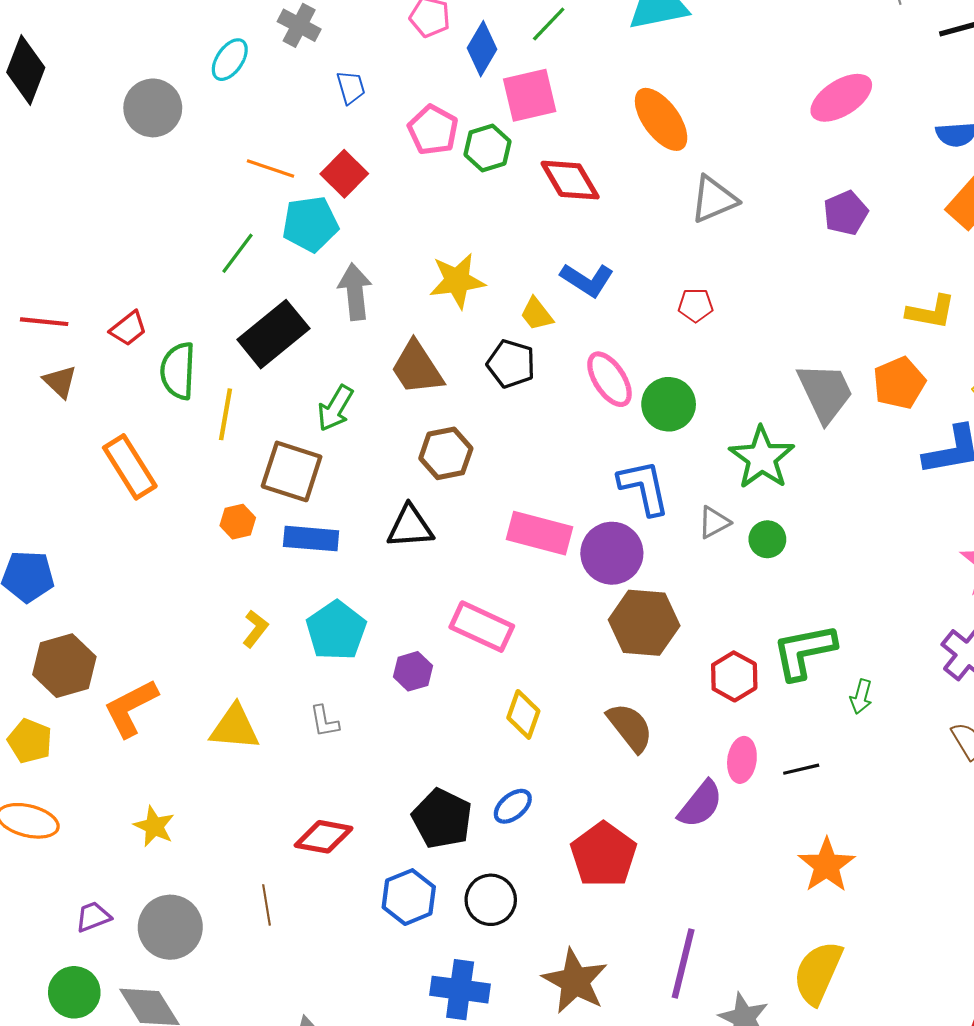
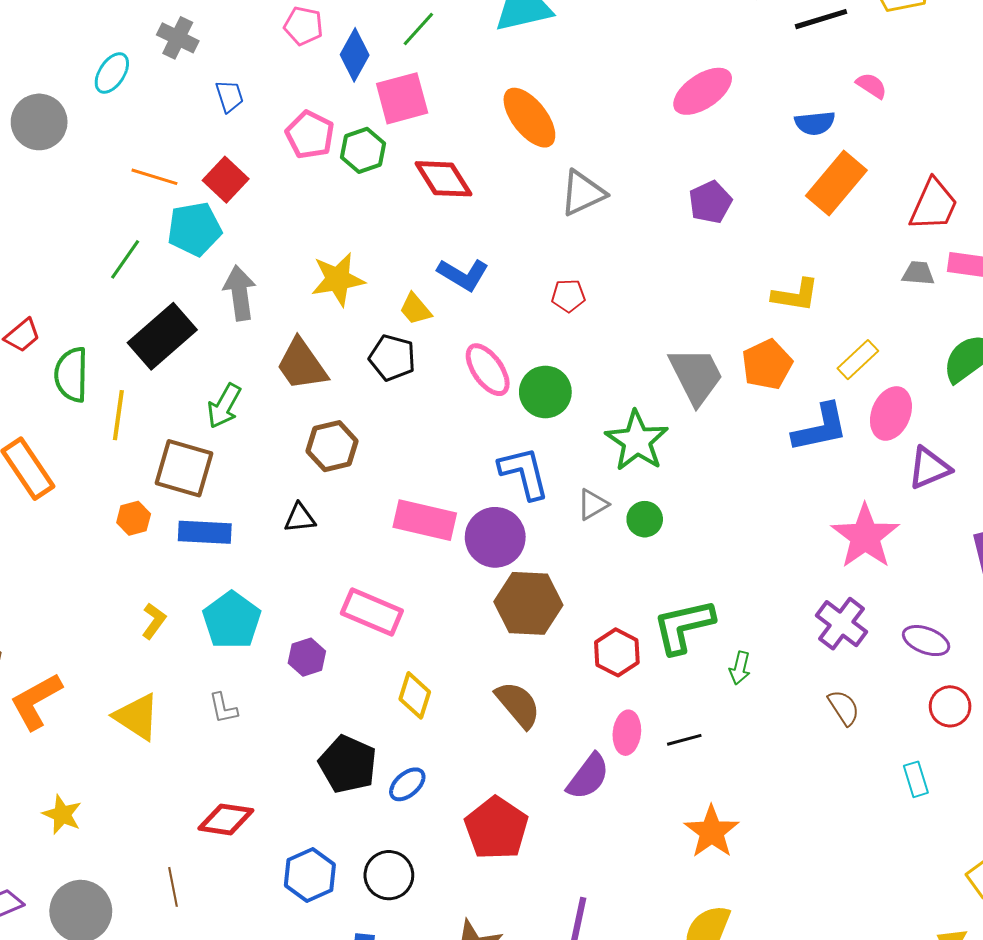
black triangle: (410, 527) -> (300, 518), size x0.7
yellow triangle: (235, 727) -> (137, 717), turned 30
black pentagon: (442, 819) -> (348, 764), moved

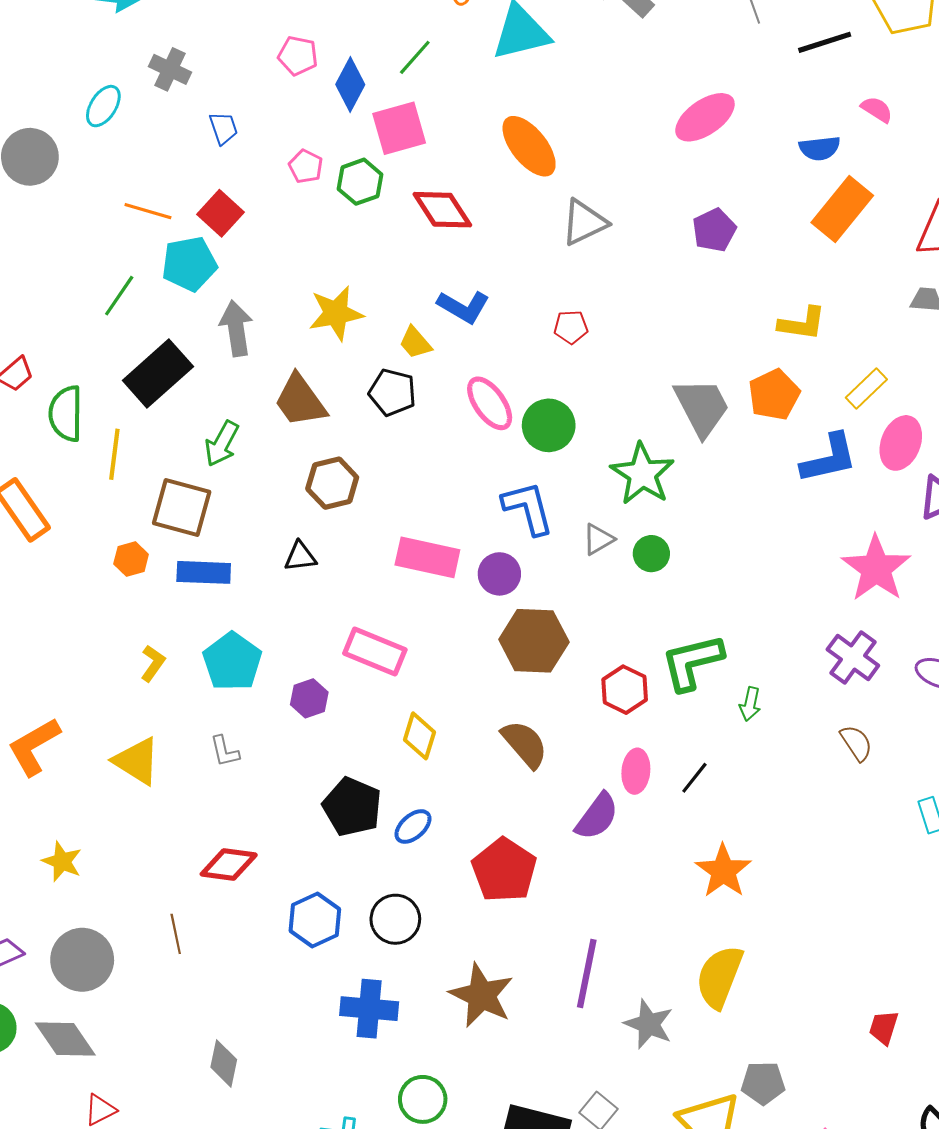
pink pentagon: (310, 135) -> (306, 166), size x0.7
purple circle: (495, 537) -> (499, 574), size x0.7
black line: (684, 740) -> (694, 778), turned -36

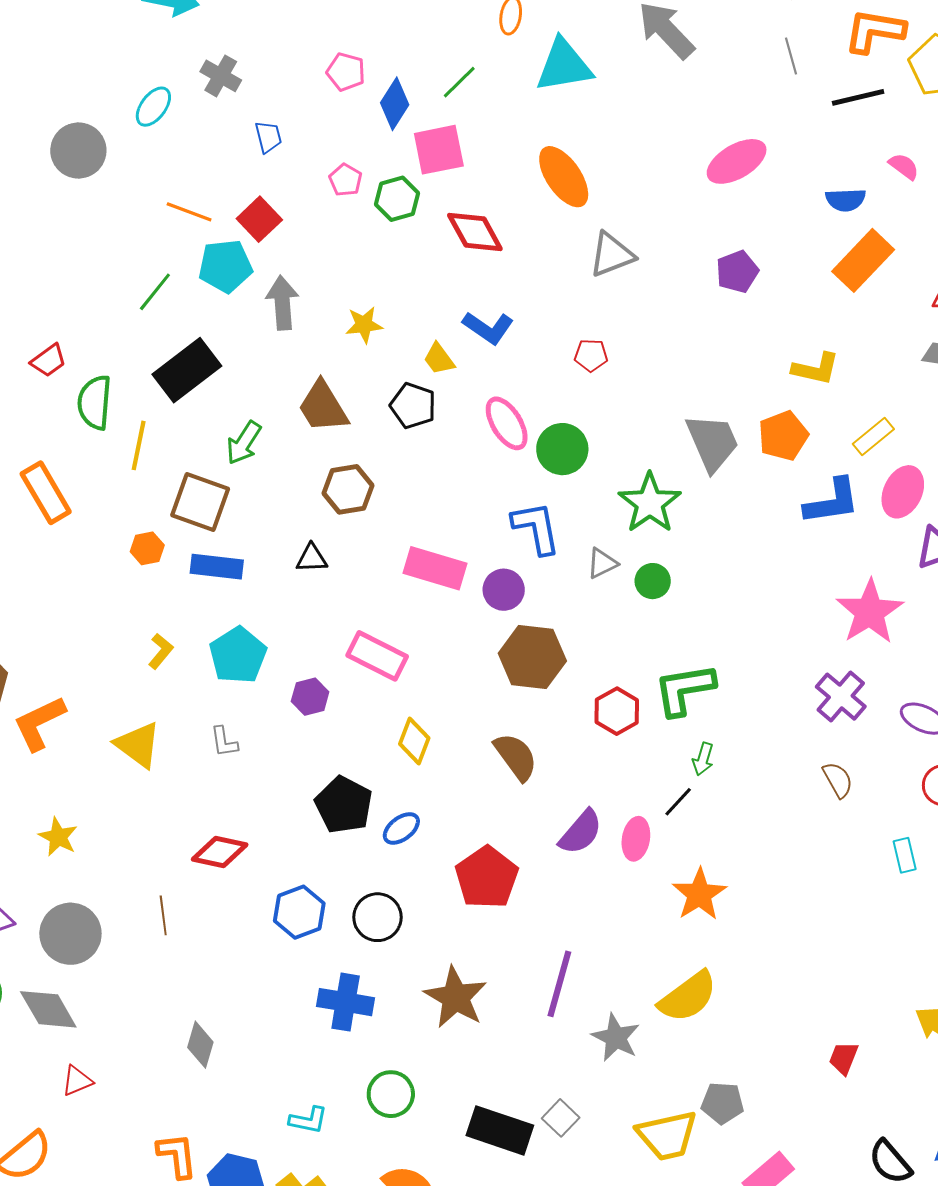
yellow star: (336, 313) -> (364, 325), size x0.7
gray arrow: (236, 328) -> (282, 303), moved
green arrow: (750, 704) -> (703, 759), moved
pink ellipse: (636, 771) -> (636, 839), moved
yellow semicircle: (719, 977) -> (688, 997), turned -152

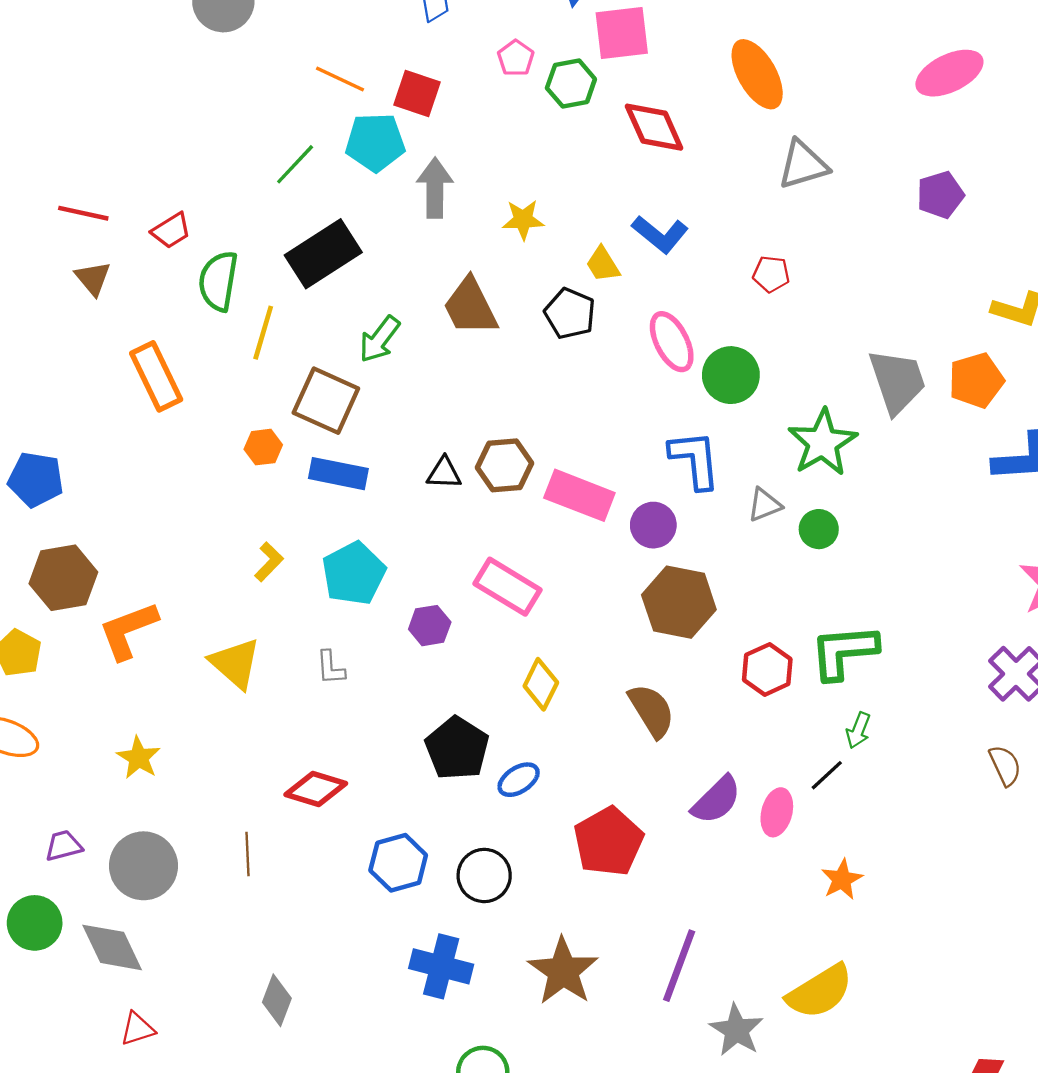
red square: (259, 219) -> (417, 94), turned -33
brown hexagon: (348, 489) -> (504, 465), moved
orange star: (699, 894) -> (842, 879), size x0.7

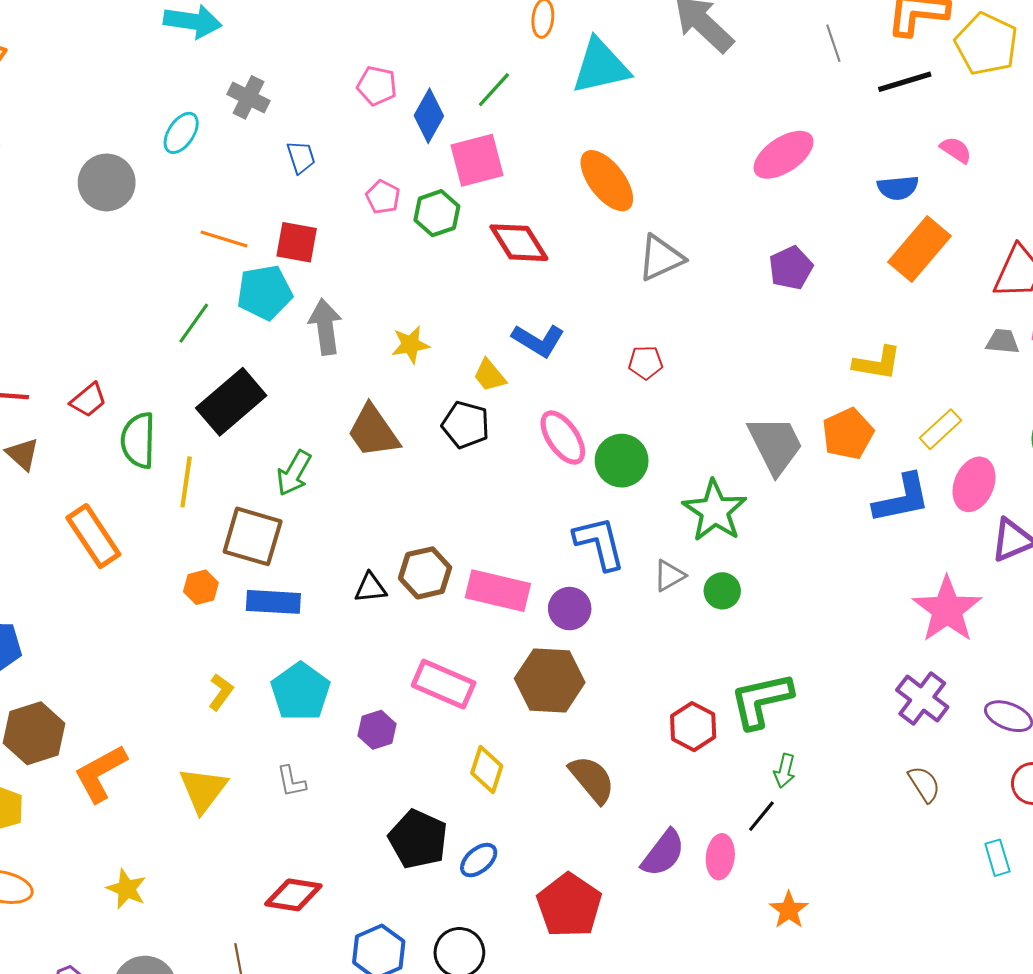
brown hexagon: (679, 602) -> (550, 681), moved
yellow triangle: (235, 663) -> (203, 790), turned 34

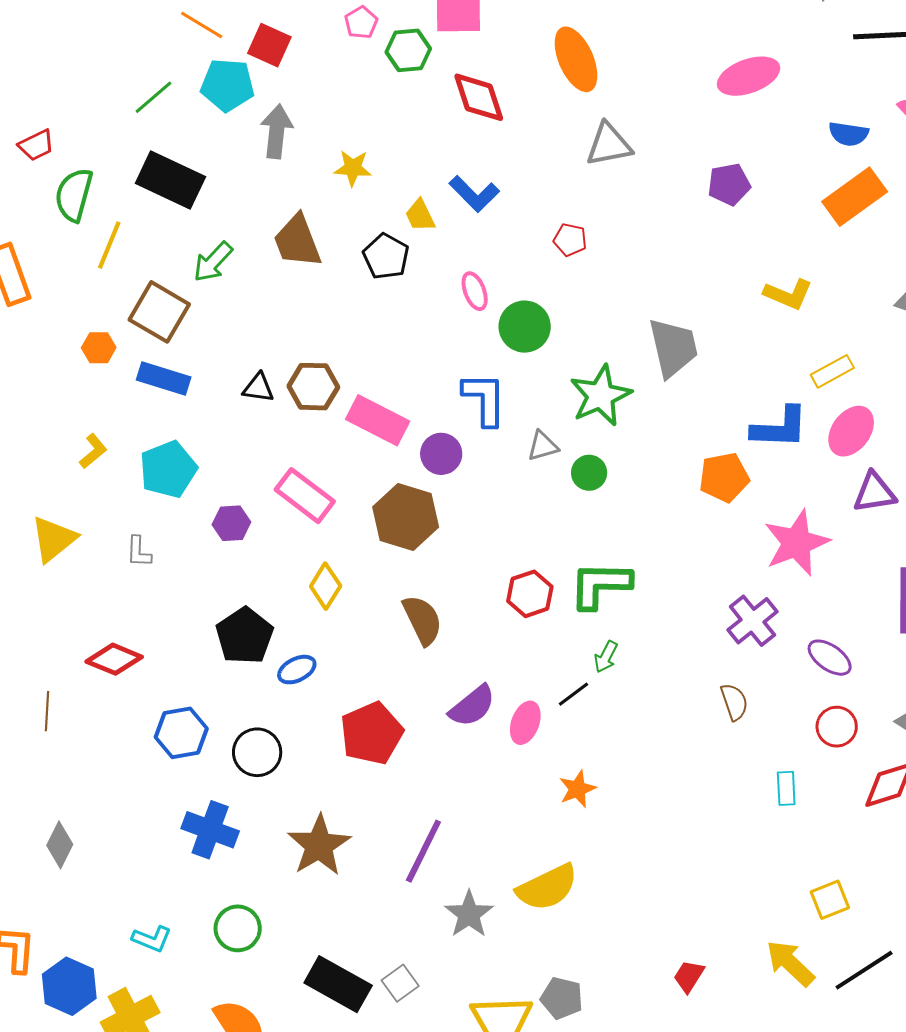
black rectangle: (231, 402) -> (170, 180), turned 52
orange pentagon: (848, 434) -> (724, 477), moved
pink ellipse: (563, 438) -> (475, 291), size x0.7

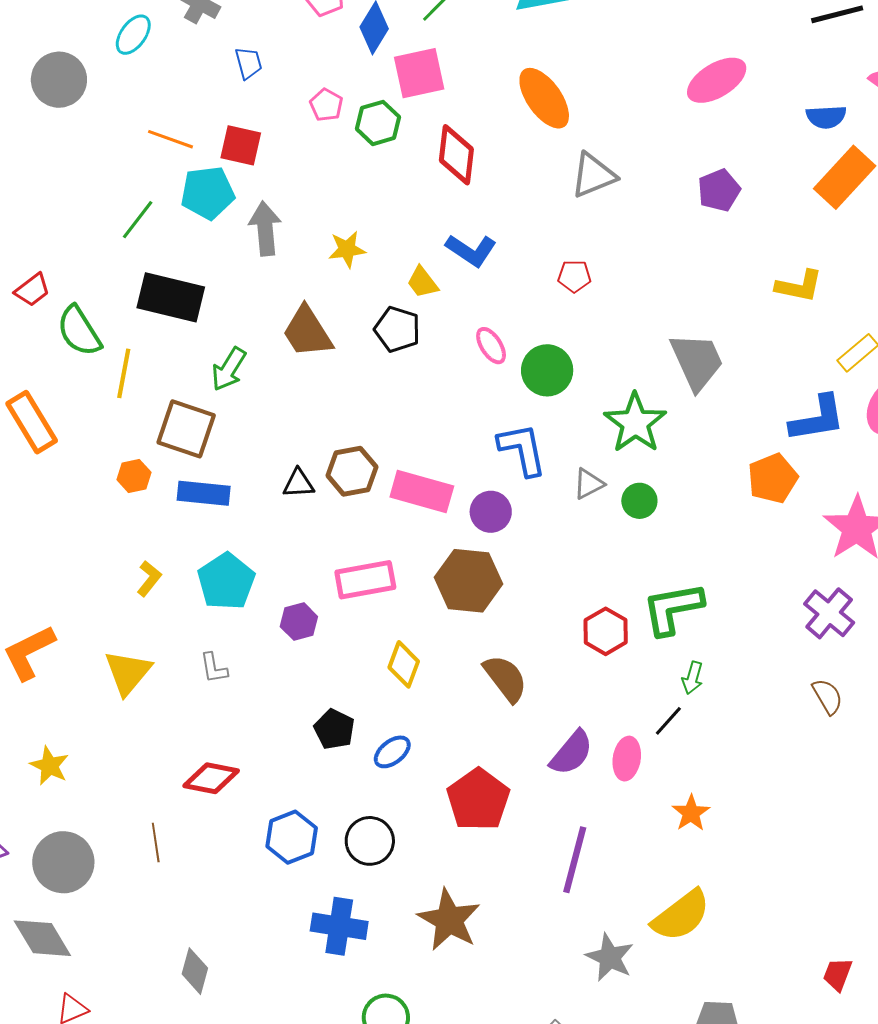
red diamond: (479, 97) -> (456, 155), turned 36
green semicircle: (74, 195) -> (79, 331), turned -36
pink rectangle: (305, 496) -> (365, 580), turned -36
black pentagon: (245, 636) -> (334, 729), size x0.7
purple line: (423, 851) -> (575, 860), moved

